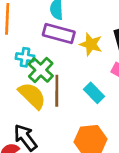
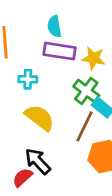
green cross: (41, 70) -> (86, 91), moved
brown line: (57, 91) -> (84, 126), moved, turned 32

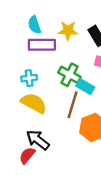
yellow star: (93, 58) -> (68, 31), moved
cyan cross: (28, 79) -> (29, 78), moved

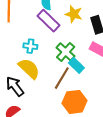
purple rectangle: (42, 45) -> (48, 21), turned 30
black arrow: (38, 140) -> (15, 86), moved

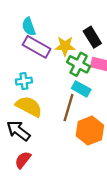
yellow star: (74, 14) -> (65, 46), moved
green cross: (66, 52) -> (79, 64), moved

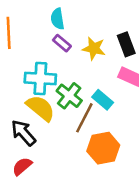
purple rectangle: (37, 47) -> (62, 43), size x0.6
green cross: (79, 64) -> (69, 96), moved
cyan cross: (24, 81) -> (40, 78), size x1.6

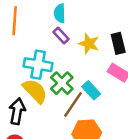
black arrow: (23, 133) -> (17, 111), turned 45

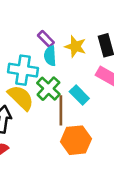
cyan semicircle: (60, 13) -> (50, 56), moved
brown line: (73, 104) -> (61, 110), turned -32

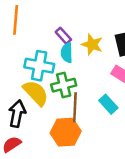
green cross: (48, 89) -> (64, 85), turned 30
cyan rectangle: (79, 95) -> (108, 104), moved
orange hexagon: (76, 140) -> (66, 132), moved

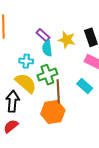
cyan cross: (39, 66) -> (26, 61), size x0.6

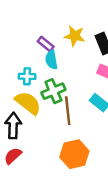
yellow star: (67, 40) -> (75, 36), moved
orange hexagon: (53, 112) -> (74, 154), moved

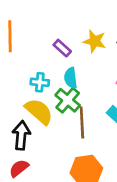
cyan semicircle: (51, 60) -> (71, 78), moved
green cross: (53, 91) -> (68, 100), turned -30

